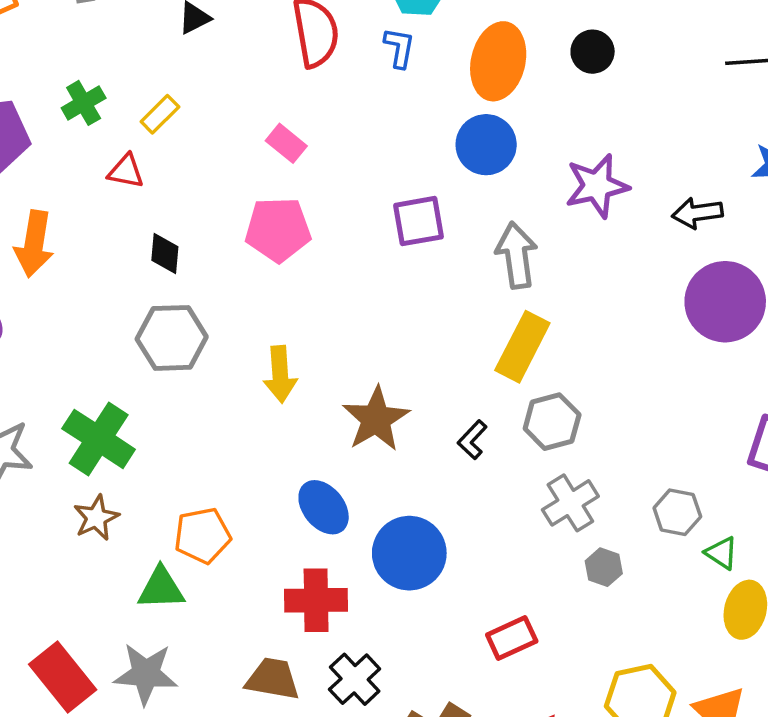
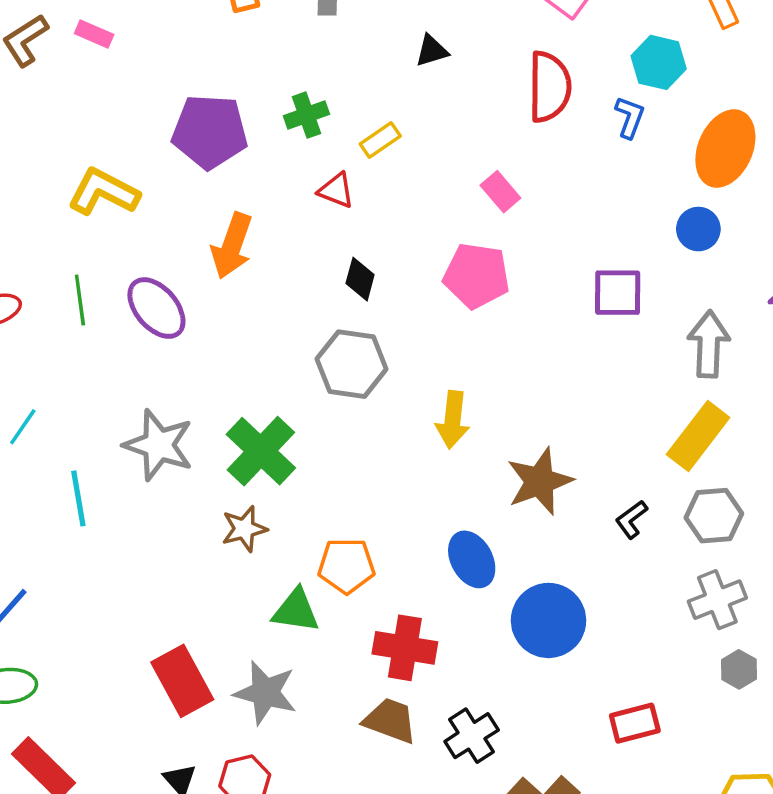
blue circle: (486, 145) -> (698, 229), size x0.7
red cross: (316, 600) -> (405, 648), moved

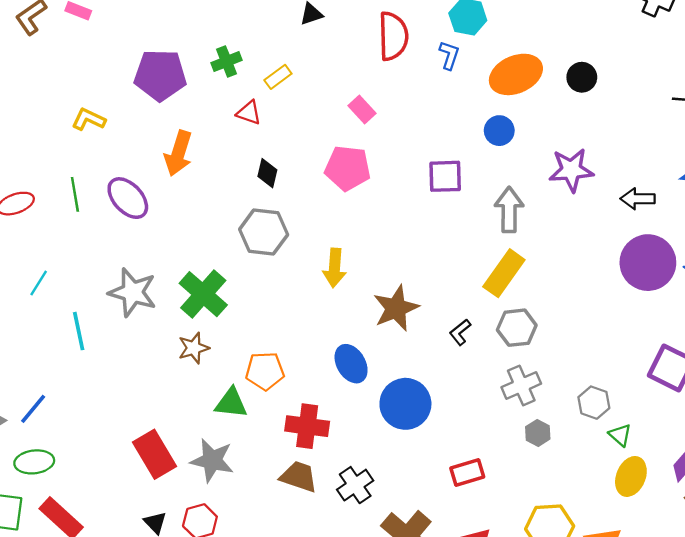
orange ellipse: (725, 149) -> (516, 74), turned 45
yellow L-shape: (103, 192) -> (89, 119), size x0.7

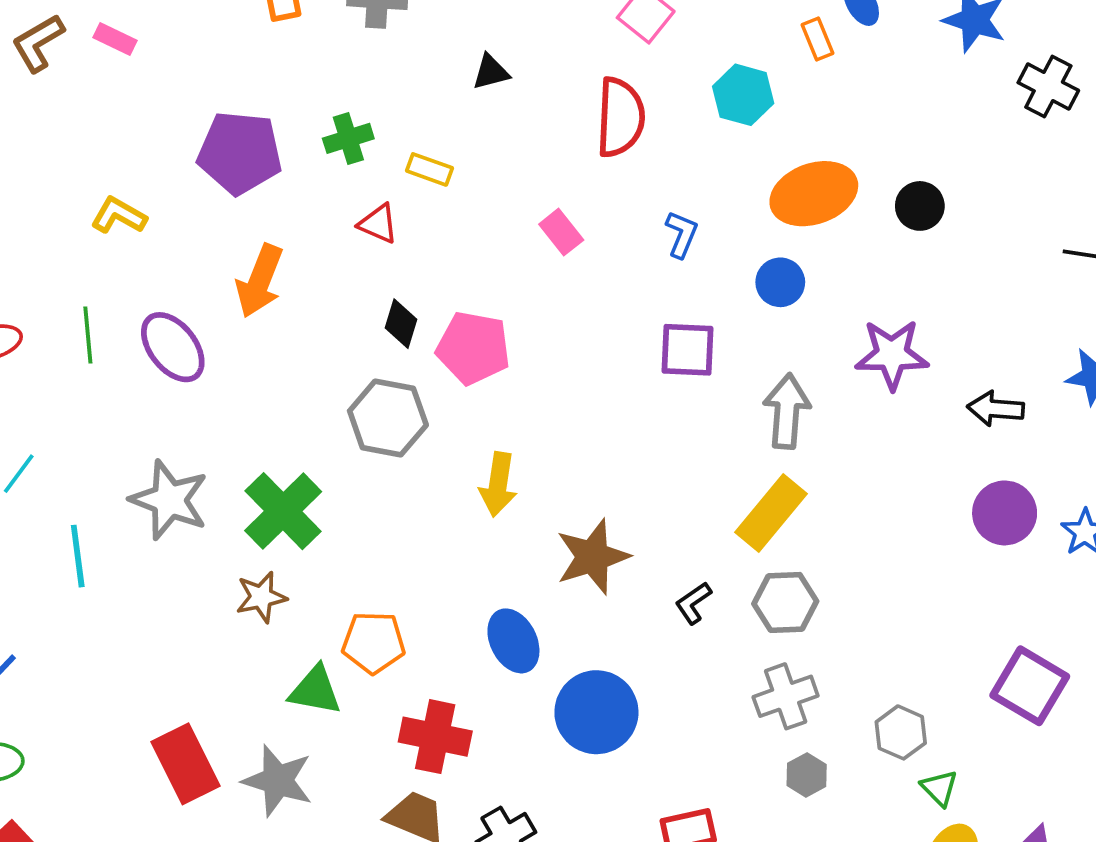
blue L-shape: (449, 55) -> (682, 234), moved
yellow rectangle: (278, 77) -> (430, 169), turned 52
pink pentagon: (348, 168) -> (473, 348), moved
purple circle: (648, 263) -> (1005, 513), size x0.7

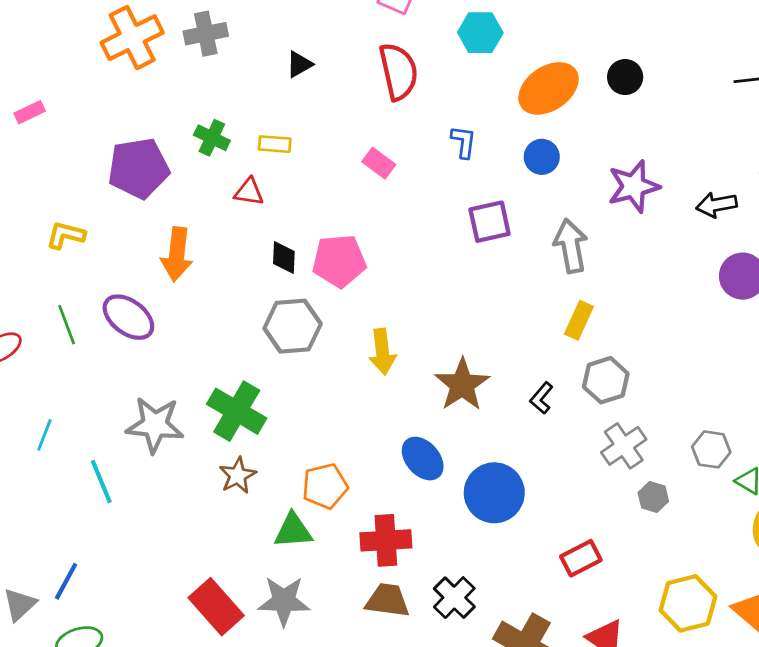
pink rectangle: (115, 39) -> (30, 112), turned -36
green cross: (348, 138) -> (212, 138), turned -32
yellow rectangle: (771, 513) -> (579, 320), size x0.7

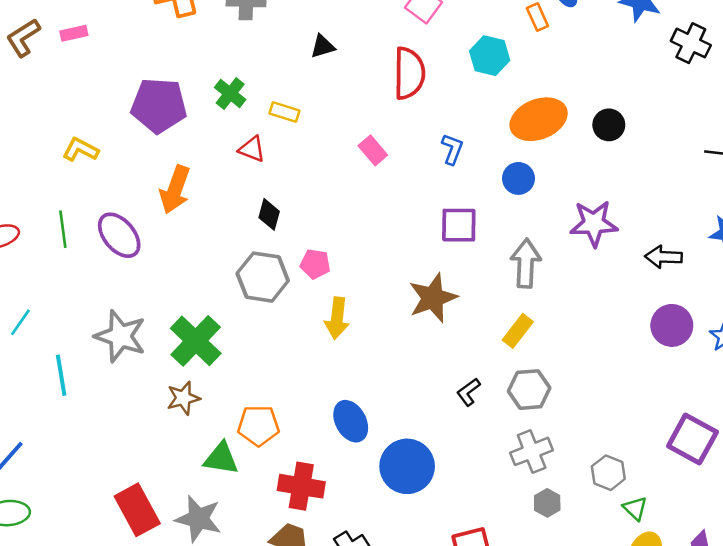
pink pentagon: (339, 261) -> (315, 264), moved, size x0.6
brown star: (462, 385) -> (433, 298), moved

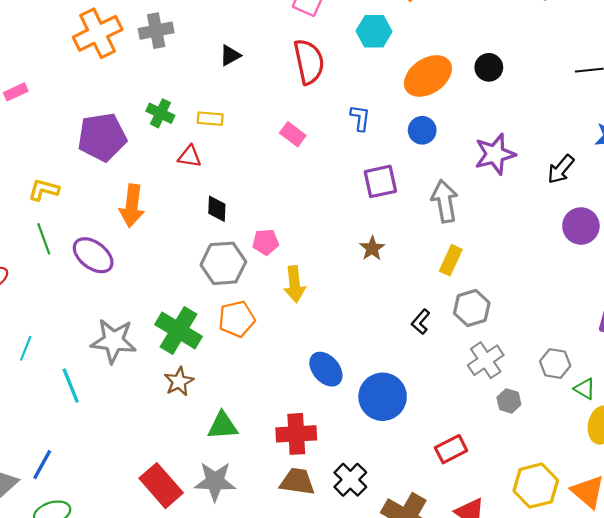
green line: (63, 229) -> (44, 239), moved
black arrow: (664, 257) -> (561, 169), turned -40
brown star: (433, 298) -> (372, 248), size x0.6
orange pentagon: (258, 425) -> (237, 319), moved

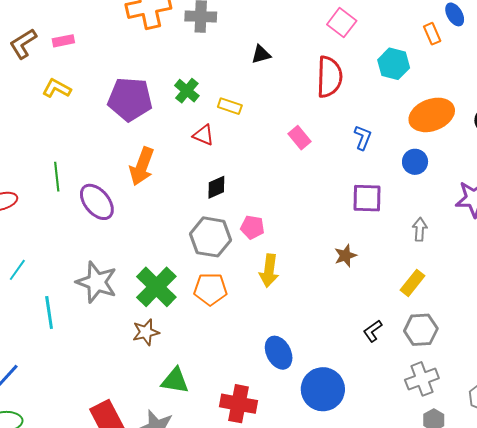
yellow L-shape: (44, 190) -> (57, 88), moved
gray arrow: (445, 201) -> (420, 229), size x0.6
black diamond: (217, 209) -> (216, 187), turned 50

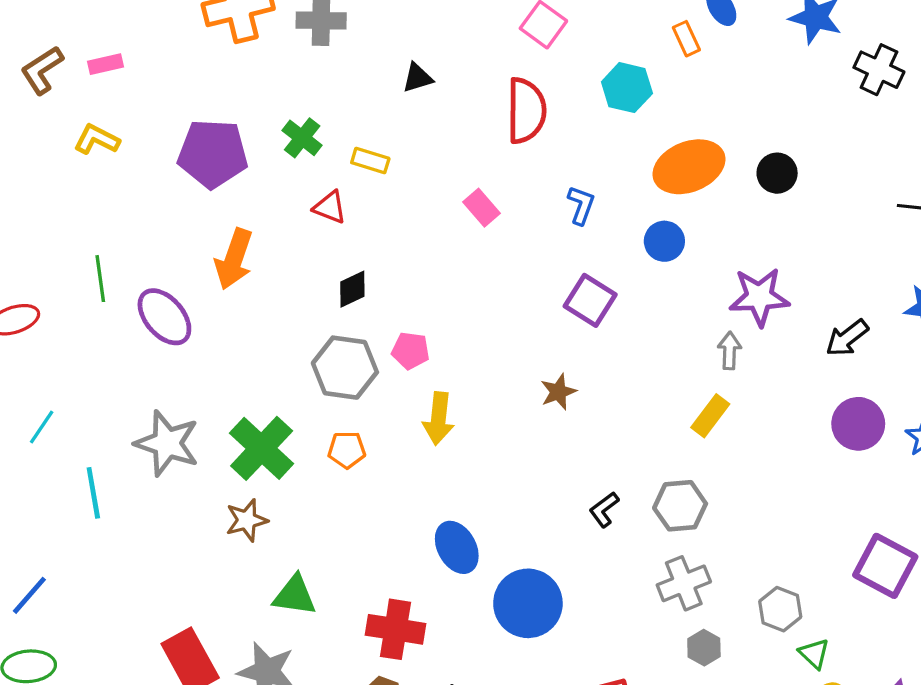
purple square: (367, 198) -> (590, 300), turned 32
gray arrow: (420, 229) -> (730, 351), moved
yellow rectangle: (412, 283) -> (710, 416), moved
orange pentagon: (210, 289) -> (347, 450), size x0.7

